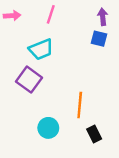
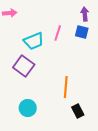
pink line: (51, 14) -> (58, 33), moved
cyan circle: (48, 128) -> (28, 108), moved

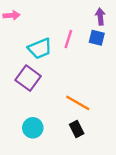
orange line: (66, 87) -> (78, 103), turned -65
black rectangle: (78, 111) -> (77, 129), moved

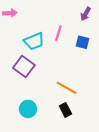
purple arrow: (100, 17) -> (86, 14), turned -144
blue square: (97, 38) -> (83, 42), moved

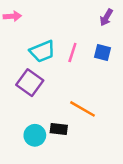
pink line: (58, 33) -> (72, 53), moved
black rectangle: (65, 110) -> (59, 129), moved, turned -56

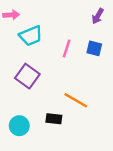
cyan trapezoid: (42, 51) -> (31, 36), moved
cyan circle: (35, 135) -> (19, 126), moved

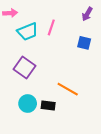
pink line: (67, 48) -> (51, 27), moved
cyan circle: (19, 126) -> (28, 104), moved

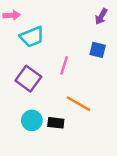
pink line: (51, 27) -> (64, 65), moved

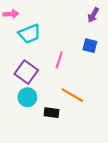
cyan circle: (32, 120) -> (27, 97), moved

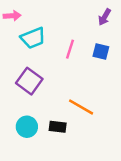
pink line: (59, 60) -> (70, 49), moved
cyan circle: (27, 97) -> (27, 127), moved

